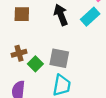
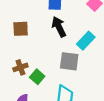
cyan rectangle: (90, 17) -> (86, 41), moved
gray square: (59, 58) -> (69, 61), moved

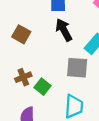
brown square: (21, 29) -> (21, 34), turned 35

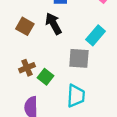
black arrow: (64, 30) -> (53, 24), moved

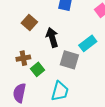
black arrow: (53, 24) -> (52, 37), moved

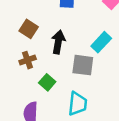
black arrow: (52, 37) -> (58, 42), turned 36
brown cross: (23, 58) -> (28, 60), moved

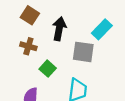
brown cross: (28, 60) -> (28, 46), turned 35

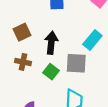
brown square: (30, 15) -> (22, 32), turned 36
green square: (48, 69) -> (51, 72), moved

